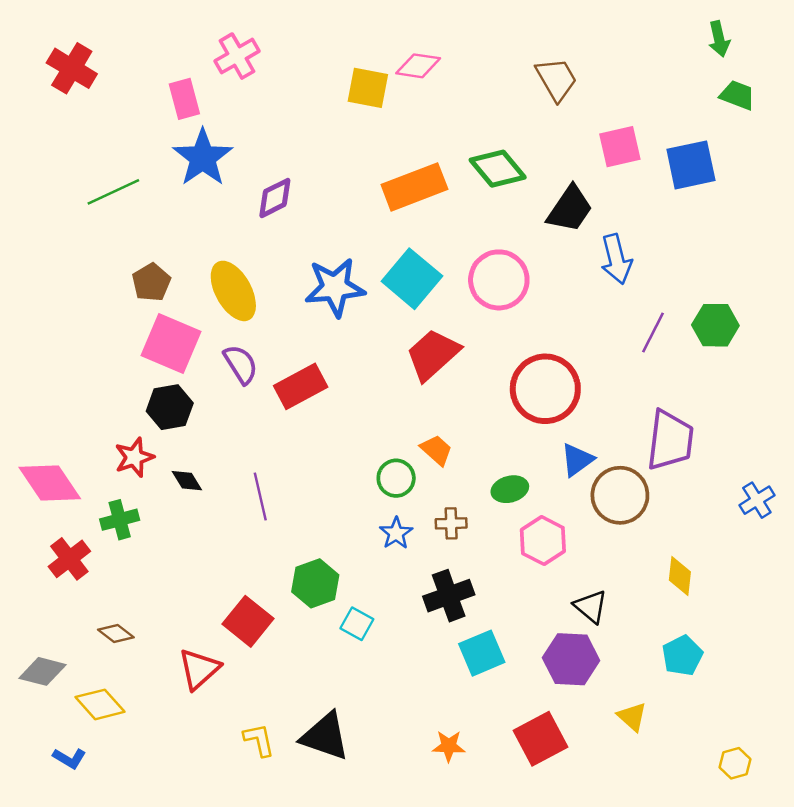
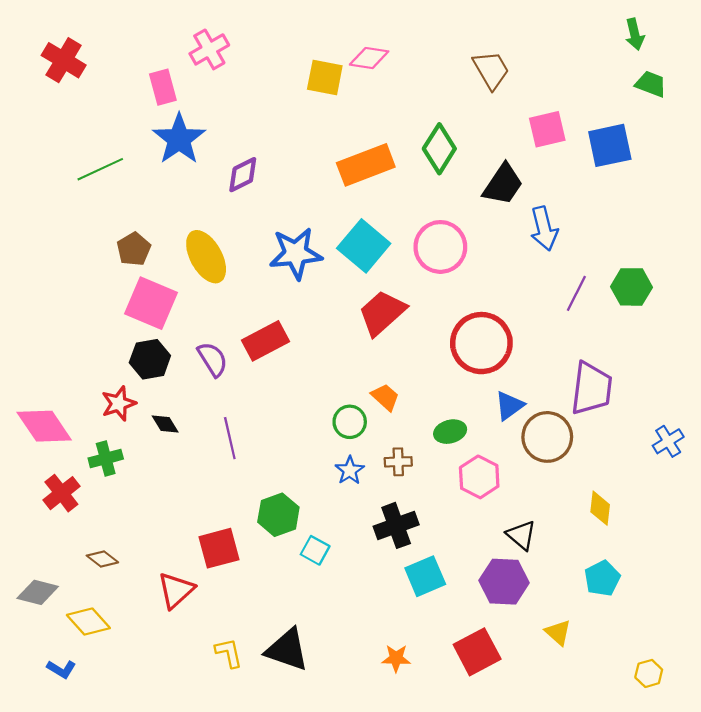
green diamond: (498, 169) -> (439, 149), turned 72
purple semicircle: (241, 364) -> (213, 359), moved
red square: (248, 621) -> (219, 548), turned 36

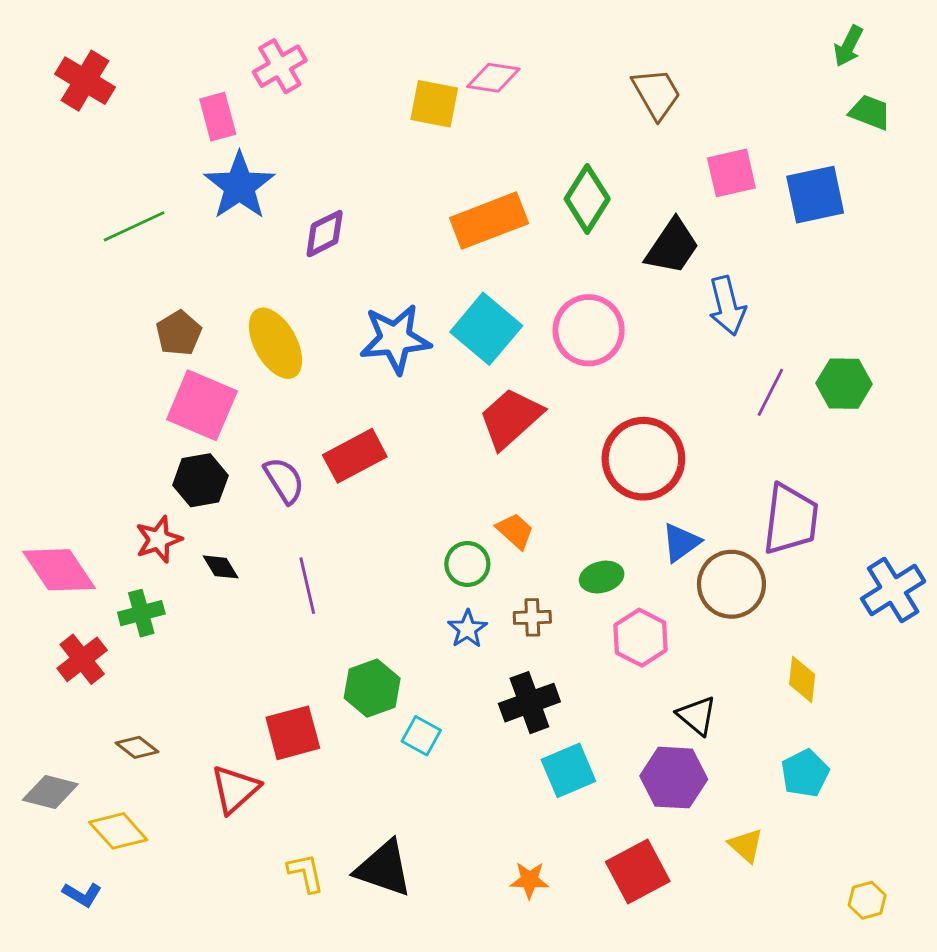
green arrow: (635, 34) -> (848, 46), turned 40
blue cross: (668, 441) -> (893, 590), size x1.5

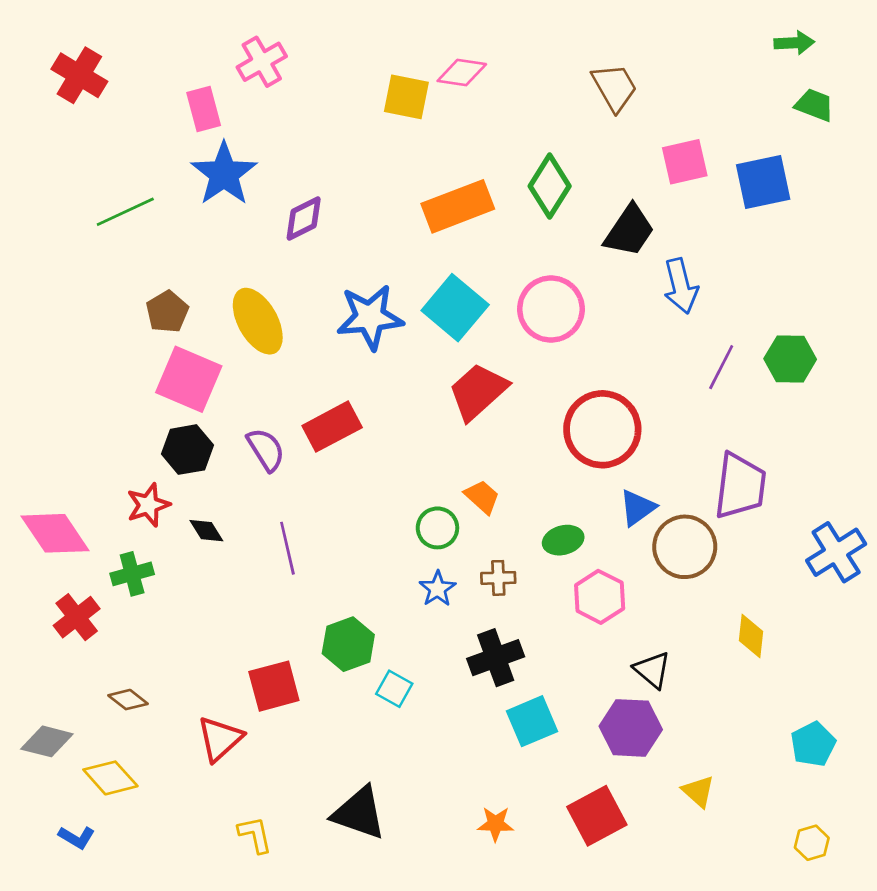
green arrow: (848, 46) -> (794, 43), turned -120
cyan pentagon: (805, 773) -> (813, 744), moved
yellow L-shape: (306, 873) -> (255, 835), moved

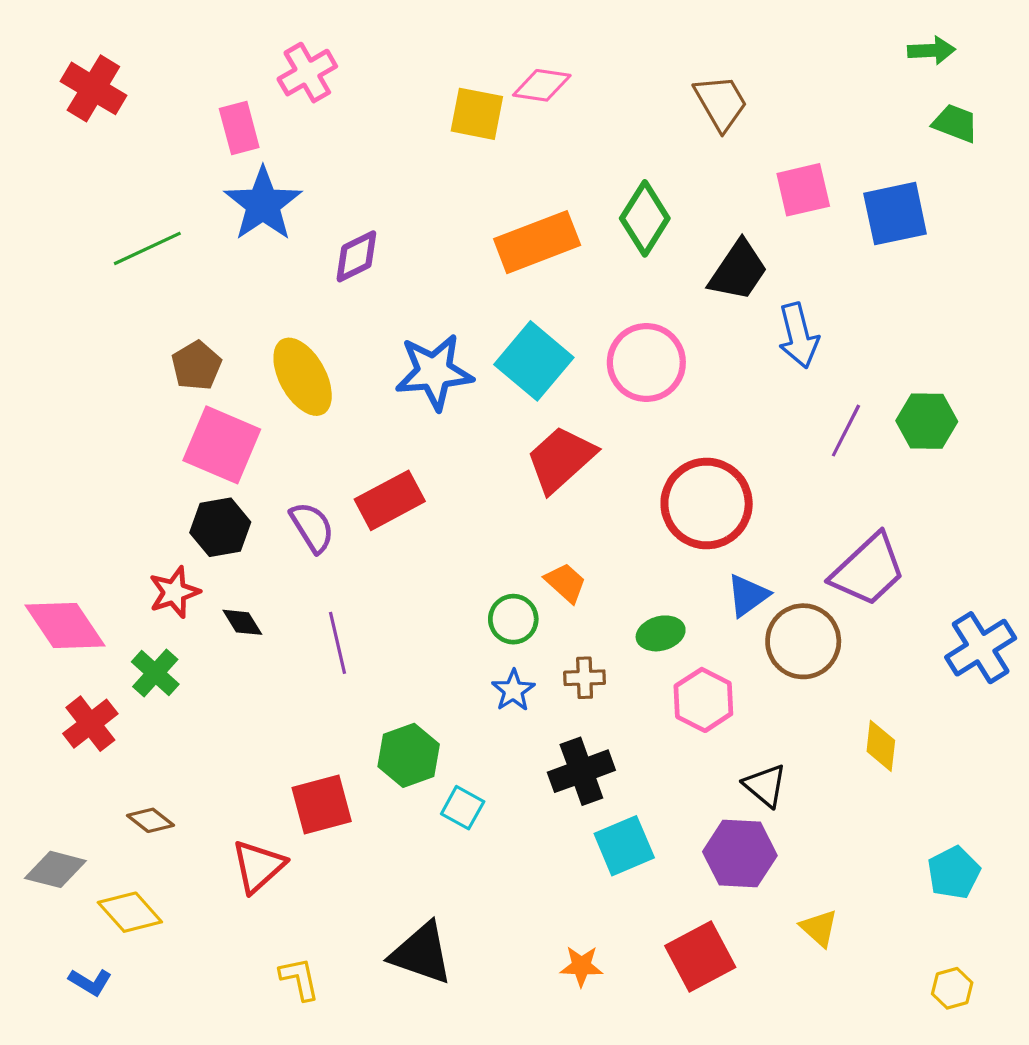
purple trapezoid: (740, 486) -> (868, 570), turned 40
green cross: (132, 574) -> (155, 673), turned -33

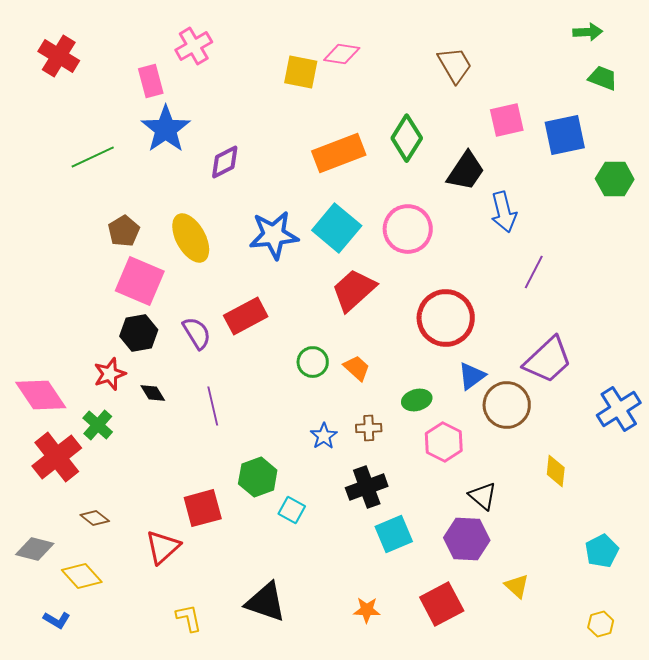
green hexagon: (927, 421) -> (615, 179), moved
green circle: (513, 619) -> (313, 362), moved
red cross: (90, 724) -> (57, 457), size x1.4

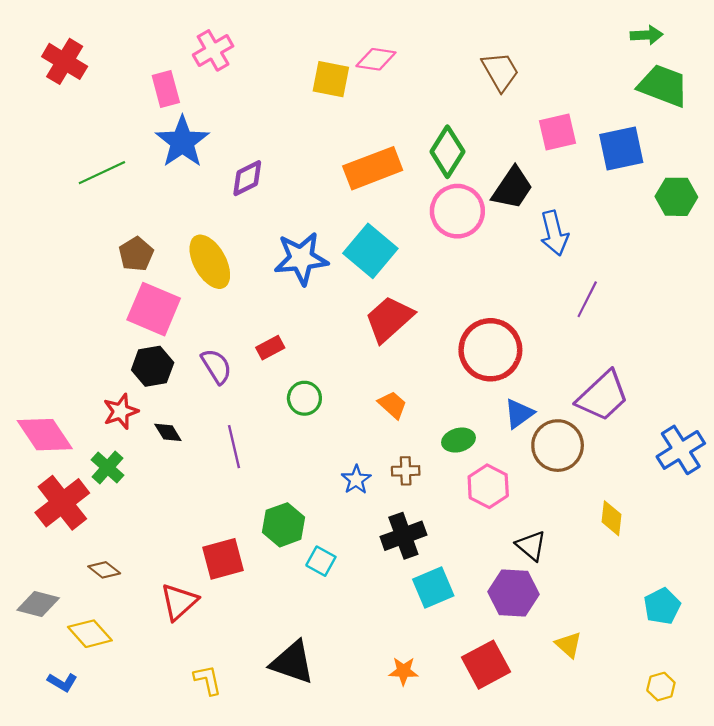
green trapezoid: (603, 78) -> (663, 86), size x1.6
pink circle: (408, 229) -> (457, 211), moved
red rectangle: (246, 316) -> (270, 348), size x0.6
green circle: (313, 362) -> (304, 398), moved

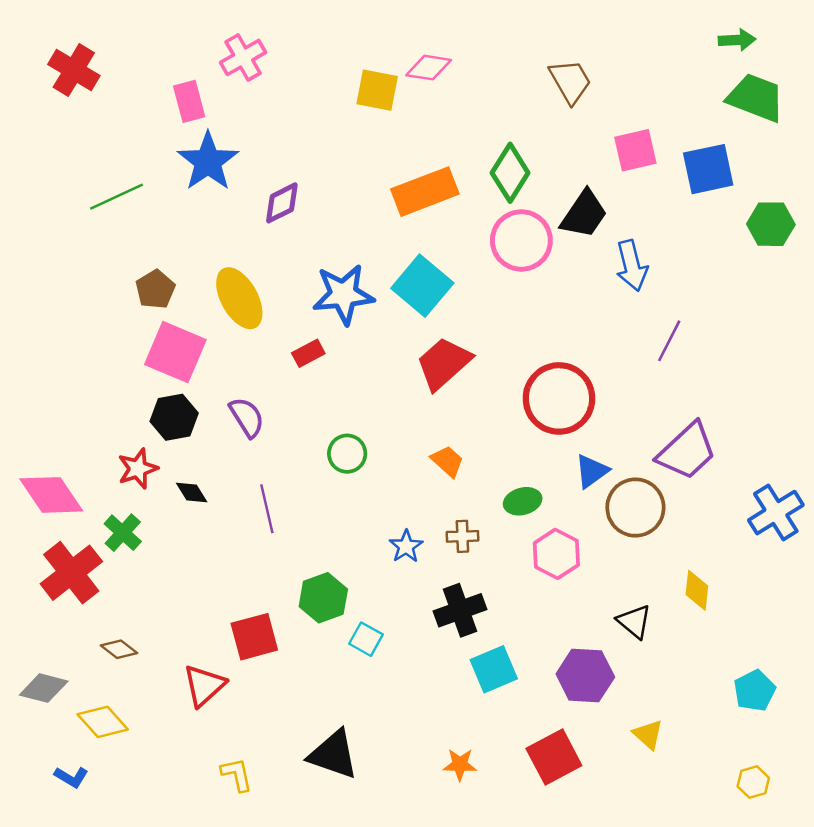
red rectangle: (270, 348) -> (308, 353), moved
black triangle: (531, 546) -> (634, 622), moved

